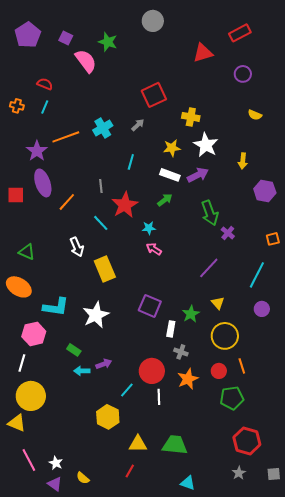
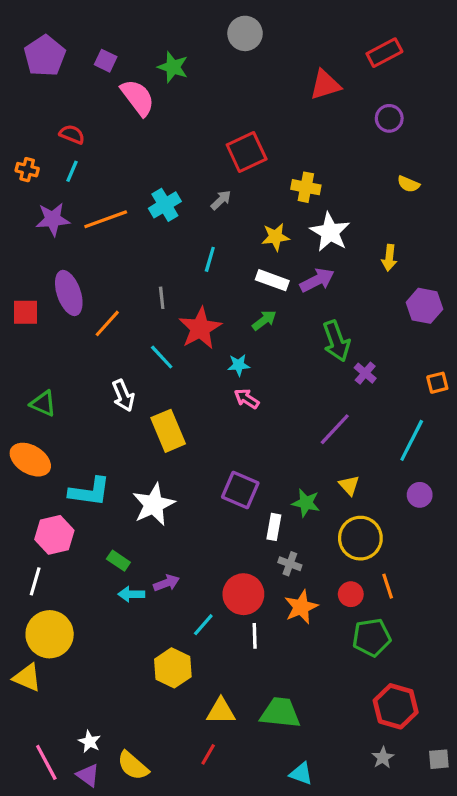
purple star: (37, 151) -> (53, 219), moved, turned 30
green star: (191, 314) -> (306, 503), turned -30
pink line: (29, 460) -> (46, 762), moved
yellow semicircle: (83, 478) -> (133, 766), size x1.5

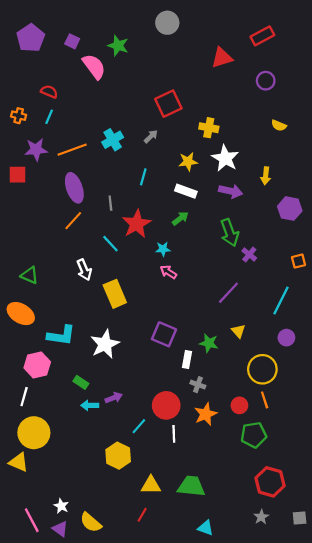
purple arrow: (317, 280) -> (231, 191), moved, turned 40
purple ellipse: (69, 293) -> (74, 188), moved
red square: (26, 312) -> (17, 175), moved
yellow circle: (360, 538) -> (262, 369), moved

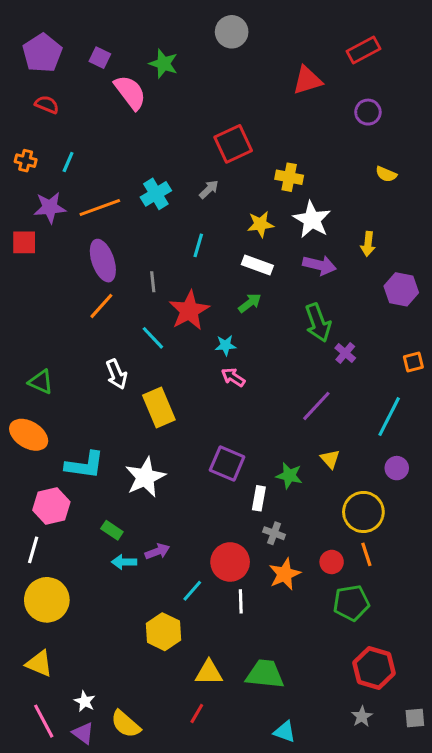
red semicircle: (49, 92) -> (47, 105), moved
yellow triangle: (19, 462) -> (39, 663), moved

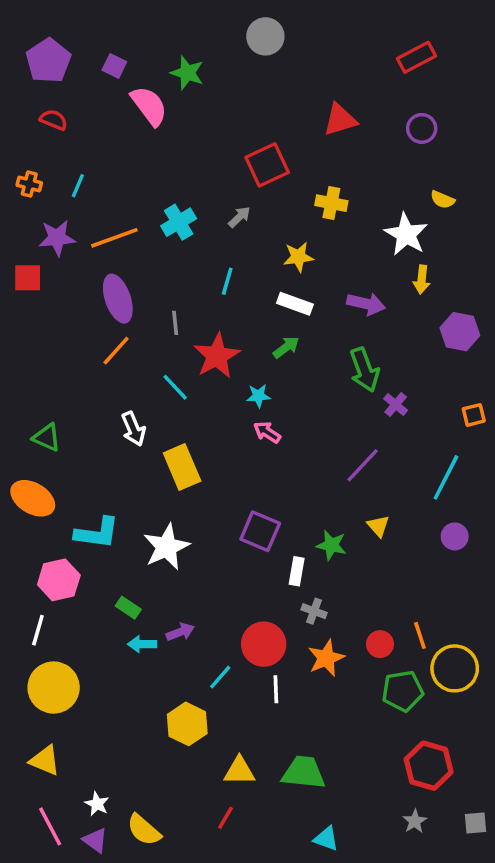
red triangle: (307, 80) -> (340, 120), moved
white star: (312, 220) -> (406, 234), moved
yellow circle: (363, 512) -> (455, 668), moved

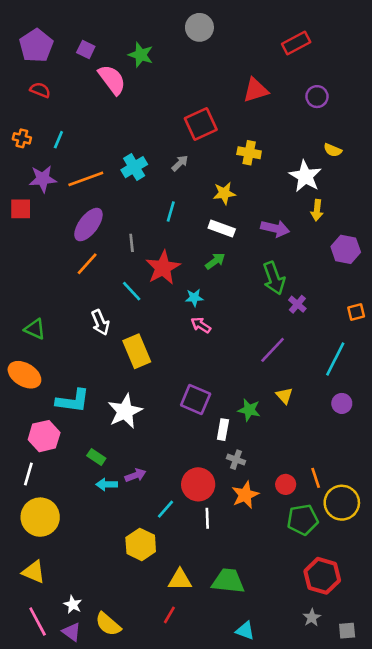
red rectangle: (416, 57) -> (296, 43), moved
purple ellipse: (118, 299) -> (88, 225), turned 56
gray square: (475, 823) -> (347, 631), moved

